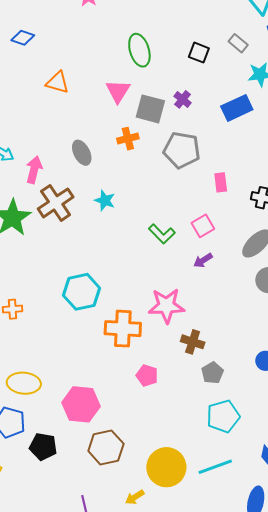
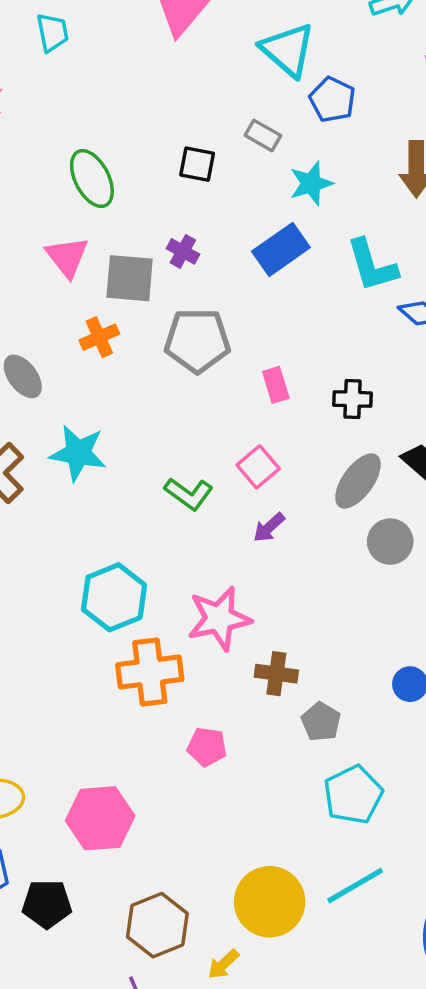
cyan star: (105, 200) -> (78, 453), size x1.5
cyan hexagon: (82, 292) -> (114, 597), moved
brown hexagon: (106, 447) -> (157, 925), moved

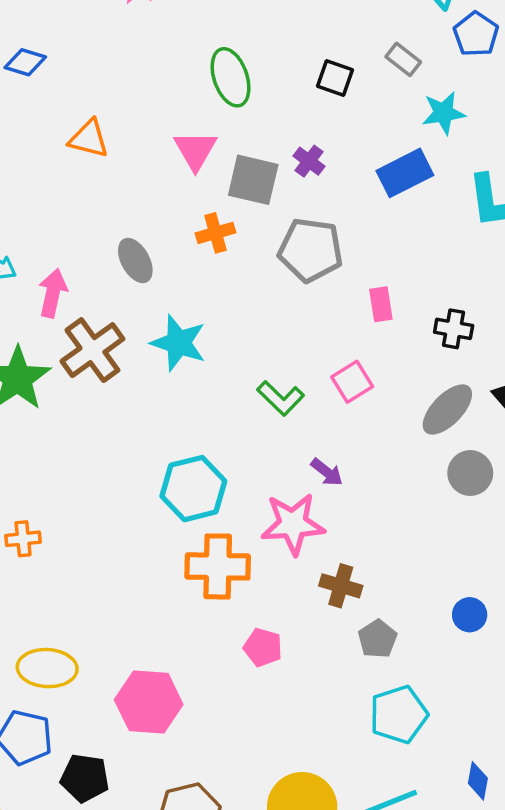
purple arrow: (269, 527) -> (327, 472), moved, turned -108

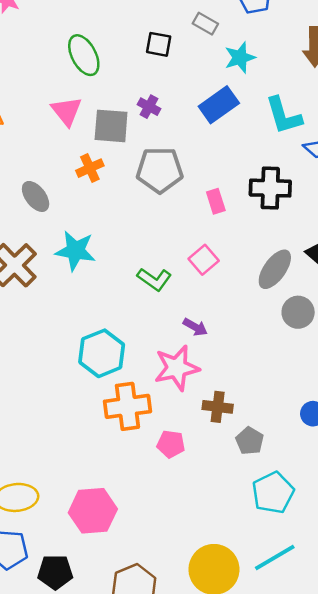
black cross: (454, 329) -> (270, 188), moved, size x1.5
pink pentagon: (263, 647) -> (171, 444), moved

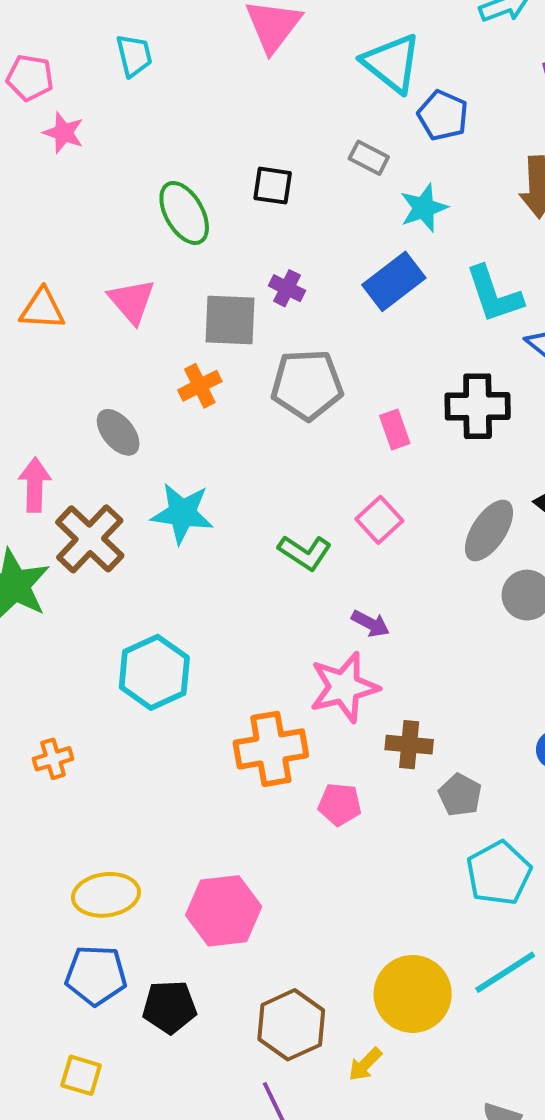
black square: (159, 44) -> (273, 186), moved
pink triangle: (67, 111) -> (132, 301), moved
cyan hexagon: (102, 353) -> (154, 672), moved

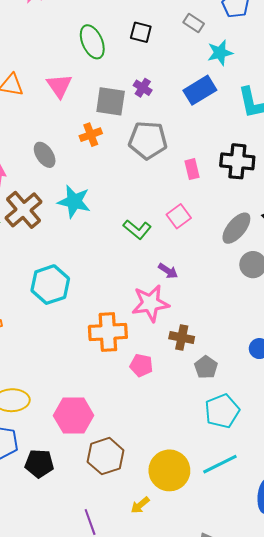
brown hexagon: (291, 1025) -> (106, 456), moved

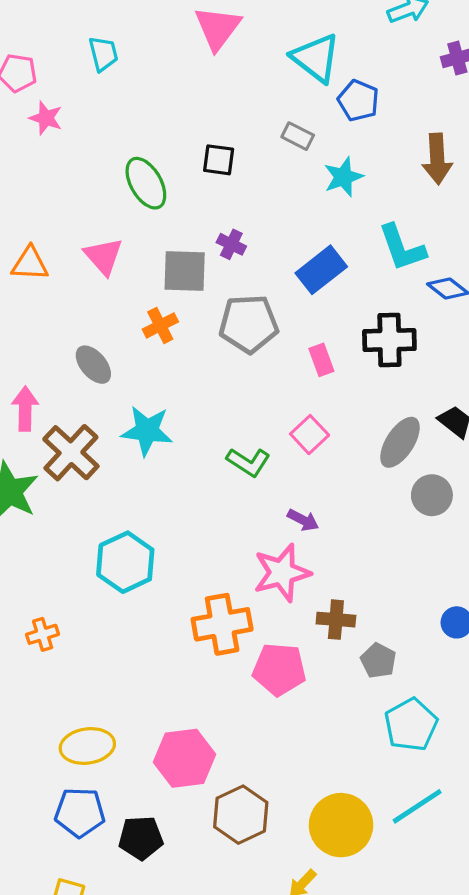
blue rectangle: (200, 90) -> (321, 270), moved
pink pentagon: (141, 365) -> (279, 669), size x1.5

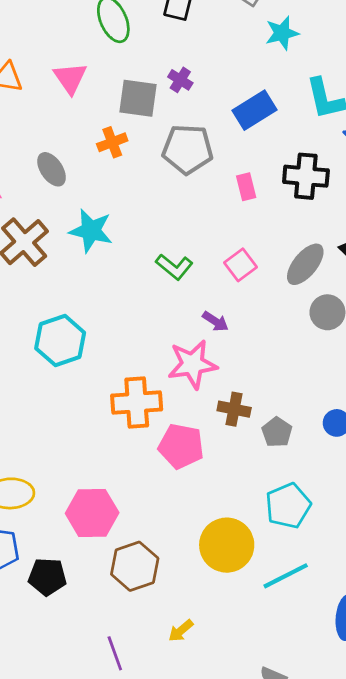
pink square: (310, 435) -> (241, 265), moved
gray pentagon: (378, 661) -> (277, 432), moved
yellow circle: (341, 825) -> (227, 545), moved

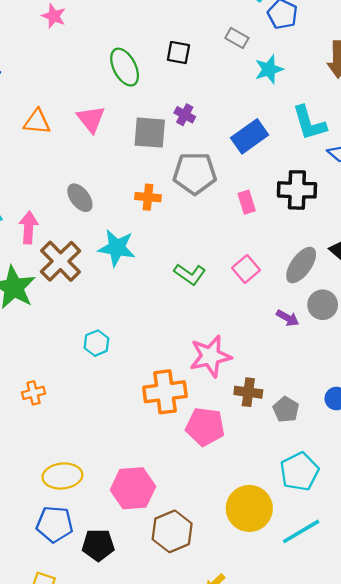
orange cross: (112, 142) -> (148, 197), moved, turned 30
purple arrow: (215, 321) -> (288, 318), moved
cyan hexagon: (60, 341) -> (96, 343), size x0.6

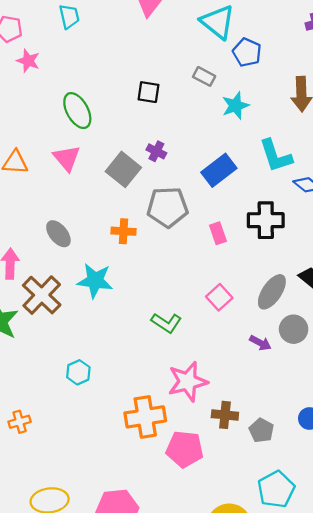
green ellipse: (125, 67) -> (77, 111), moved
gray square: (150, 133) -> (123, 169), turned 36
green L-shape: (190, 274) -> (166, 323), moved

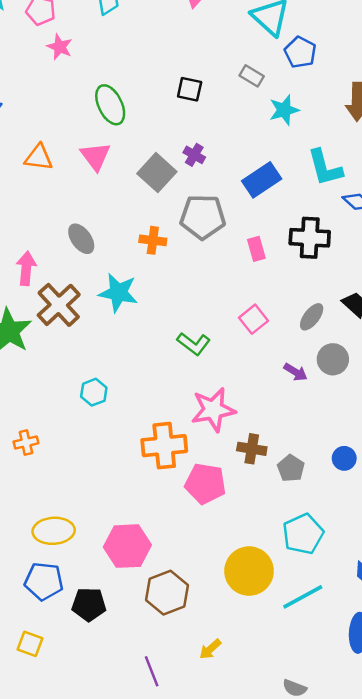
gray ellipse: (272, 292) -> (312, 317), size x0.7

